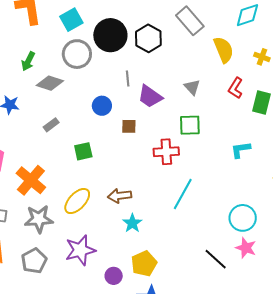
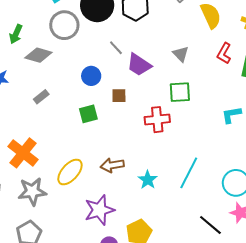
gray line: (128, 79) -> (116, 48), turned -35
green square: (83, 151) -> (88, 114), moved
cyan line: (183, 194) -> (189, 173), moved
cyan star: (132, 223) -> (148, 180), moved
purple star: (80, 250) -> (99, 210), moved

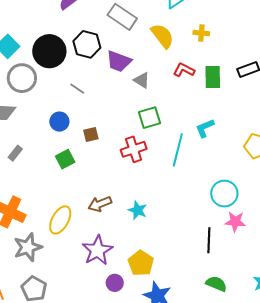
red L-shape: (224, 53) -> (184, 70), turned 100
purple trapezoid: (139, 65) -> (119, 61), moved
cyan line: (189, 173) -> (178, 150), moved
black line: (210, 225) -> (209, 240), turned 65

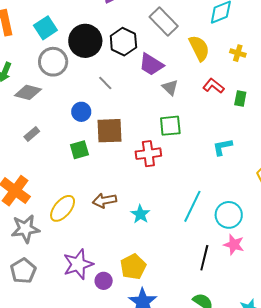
green rectangle: (213, 77) -> (240, 99), size x0.7
brown square: (91, 134) -> (110, 131), size x1.8
cyan line: (178, 150) -> (192, 206), moved
purple star: (97, 250) -> (78, 264), moved

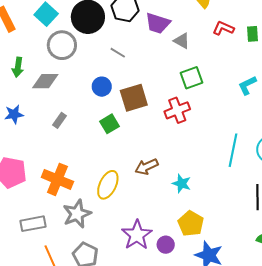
cyan star: (140, 214) -> (182, 183), moved

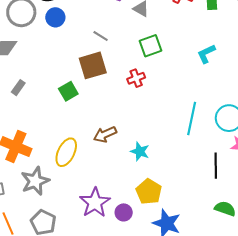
gray line: (118, 53) -> (101, 36), moved
blue circle: (102, 87) -> (55, 17), moved
red cross: (177, 110) -> (136, 78), size x0.7

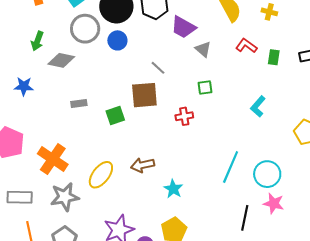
green square: (151, 46) -> (205, 87), size x0.7
cyan L-shape: (206, 54) -> (258, 106), turned -35
gray rectangle: (18, 88) -> (79, 103), moved, turned 35

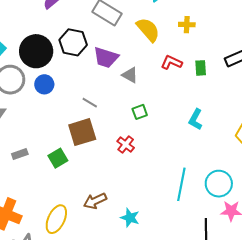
red cross: (184, 116) -> (126, 145), turned -30

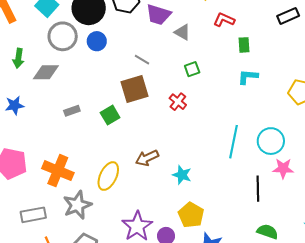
green rectangle: (201, 68) -> (244, 45), moved
cyan L-shape: (196, 119) -> (248, 77), turned 65

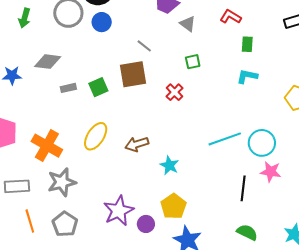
green arrow: (18, 58) -> (25, 18), moved
gray diamond: (46, 72) -> (48, 62), moved
green square: (110, 115) -> (98, 87), moved
cyan line: (234, 142) -> (225, 139), turned 52
yellow ellipse: (108, 176) -> (96, 136), moved

